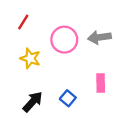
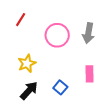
gray arrow: (99, 37) -> (88, 33), turned -72
yellow star: (30, 58) -> (27, 63), moved, turned 30

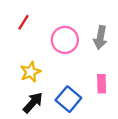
blue square: (60, 87) -> (68, 99), size x1.5

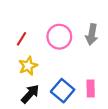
red line: (23, 22) -> (22, 39), moved
pink rectangle: (102, 84) -> (91, 88), moved

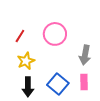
gray arrow: (92, 35) -> (85, 55), moved
black arrow: (30, 94) -> (28, 87), turned 138

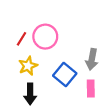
pink circle: (55, 34) -> (45, 37), moved
blue square: (58, 84) -> (65, 74), moved

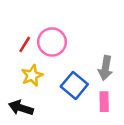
black arrow: (30, 94) -> (21, 108), moved, turned 108

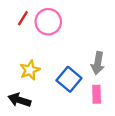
pink circle: (52, 42) -> (48, 22), moved
red line: (25, 44) -> (23, 18), moved

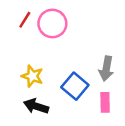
yellow star: (30, 70) -> (32, 76), turned -30
black arrow: (19, 100) -> (36, 106), moved

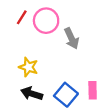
gray arrow: (106, 69) -> (72, 38), moved, turned -35
blue square: (75, 86) -> (66, 95), moved

